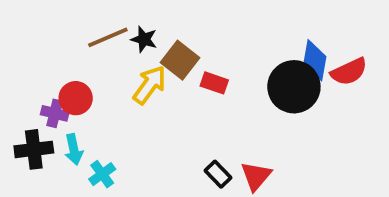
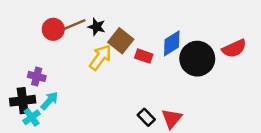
blue diamond: (315, 60) -> (172, 43), moved, turned 48
red circle: (76, 98) -> (53, 29), moved
cyan arrow: (74, 149) -> (49, 101), turned -126
cyan cross: (102, 174) -> (32, 117), moved

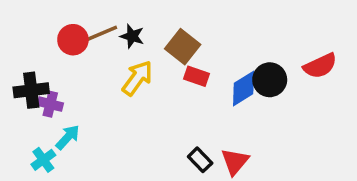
brown square: (121, 41) -> (183, 47), moved
blue diamond: (172, 43) -> (244, 88), moved
black circle: (197, 59) -> (270, 80), size x0.7
black cross: (23, 101) -> (31, 90), moved

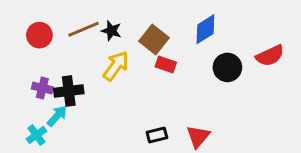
red circle: (73, 40) -> (39, 35), moved
blue diamond: (244, 88) -> (205, 29), moved
black cross: (31, 90) -> (69, 91), moved
black rectangle: (200, 160) -> (157, 135), moved, turned -60

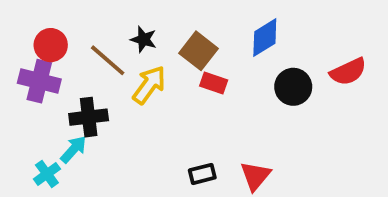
brown line: (83, 29) -> (108, 60), moved, turned 64
purple cross: (42, 88) -> (39, 81), moved, size x1.5

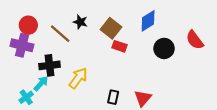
red semicircle: (348, 72) -> (195, 40), turned 78
yellow arrow: (149, 85) -> (78, 78), moved
black rectangle: (202, 174) -> (113, 97), turned -64

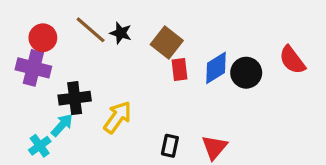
blue diamond: (148, 21) -> (216, 68), moved
brown line: (60, 34) -> (91, 30), moved
red rectangle: (119, 46) -> (179, 70), turned 64

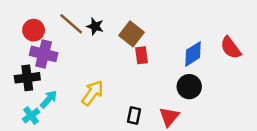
purple cross: (33, 68) -> (44, 54), moved
blue diamond: (216, 68) -> (193, 54), moved
black circle: (246, 73) -> (189, 87), moved
black cross: (75, 98) -> (27, 78), moved

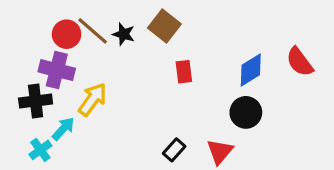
red circle: (34, 30) -> (67, 34), moved
brown square: (131, 34) -> (164, 26), moved
yellow arrow: (93, 93) -> (93, 99), moved
black rectangle: (134, 115) -> (174, 150), turned 30

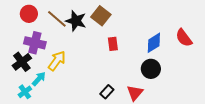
red circle: (67, 34) -> (29, 14), moved
black star: (124, 34) -> (76, 21), size x1.5
black cross: (36, 101) -> (22, 62), turned -30

